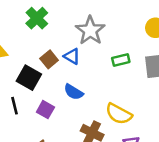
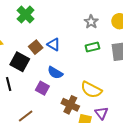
gray star: (90, 30) -> (91, 22), moved, size x0.6
purple square: (45, 110) -> (42, 88), moved

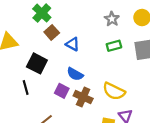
brown square: (36, 47) -> (52, 32), moved
brown cross: (70, 105) -> (83, 97), moved

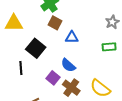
brown square: (52, 32) -> (55, 23), turned -32
blue triangle: (73, 44) -> (72, 37), turned -40

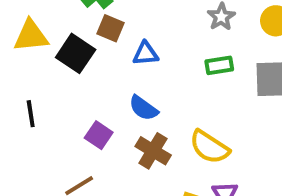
black square: (36, 48) -> (76, 53), moved
black line: (21, 68) -> (31, 114), moved
purple square: (53, 78) -> (99, 135), moved

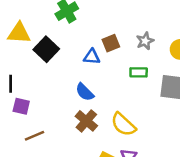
brown square: (111, 28) -> (111, 43), moved, turned 36
purple square: (99, 135) -> (21, 106), moved, turned -30

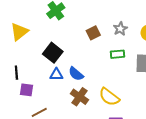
yellow triangle: (19, 33) -> (19, 32), turned -36
black square: (46, 49) -> (53, 53), moved
blue triangle: (92, 57) -> (56, 75), moved

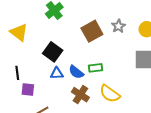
yellow triangle: (19, 32) -> (19, 32), turned -42
brown square: (93, 33) -> (92, 31), size x1.5
green rectangle: (117, 54) -> (96, 68), moved

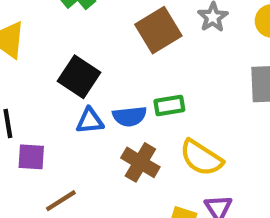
blue semicircle: (76, 72) -> (130, 116), turned -42

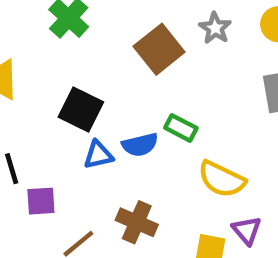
green rectangle: (169, 106) -> (181, 128), turned 44
brown cross: (140, 162) -> (137, 222), moved

